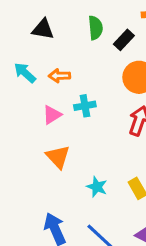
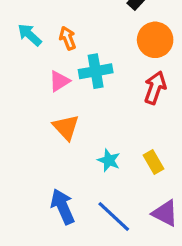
orange arrow: (59, 76) -> (68, 38), turned 70
cyan cross: (85, 106) -> (96, 71), size x1.4

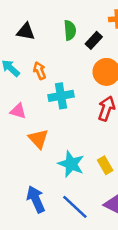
pink triangle: (59, 81) -> (18, 111), moved, turned 48
cyan star: (109, 160) -> (71, 164), size x1.5

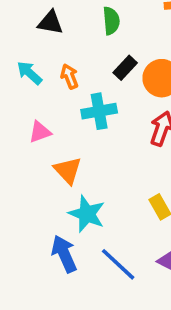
black rectangle: (94, 40) -> (125, 68), moved
pink triangle: (18, 111) -> (40, 132), turned -36
cyan star: (71, 164) -> (87, 214), moved

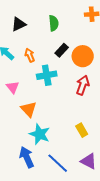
black triangle: (50, 22) -> (19, 24), turned -35
pink triangle: (40, 132) -> (13, 87), turned -48

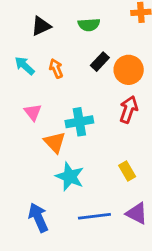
green semicircle: (54, 23) -> (89, 25), turned 91
cyan cross: (47, 75) -> (79, 122), moved
blue arrow: (27, 157) -> (38, 218), moved
blue line: (58, 163) -> (94, 216), turned -50

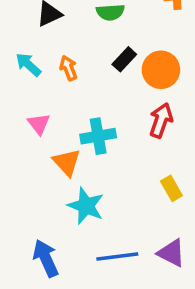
yellow rectangle: (127, 171) -> (171, 188), moved

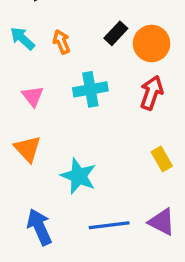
cyan cross: (98, 136) -> (90, 89), moved
orange triangle: (67, 162) -> (28, 149), moved

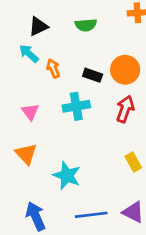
black rectangle: (116, 33) -> (93, 75), moved, turned 66
cyan arrow: (22, 38) -> (29, 53), moved

